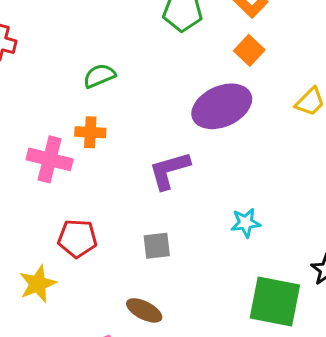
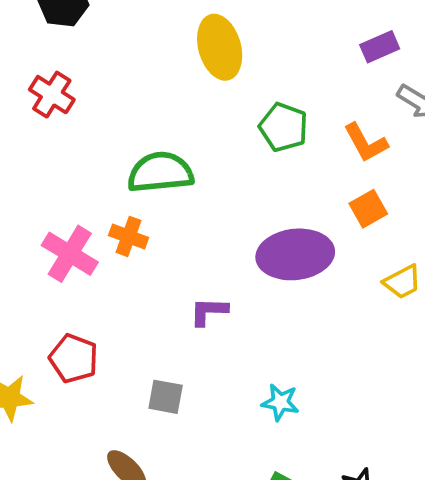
orange square: (249, 50) -> (368, 209), moved
green semicircle: (99, 76) -> (160, 172), size x1.6
purple L-shape: (169, 170) -> (209, 311), size x0.7

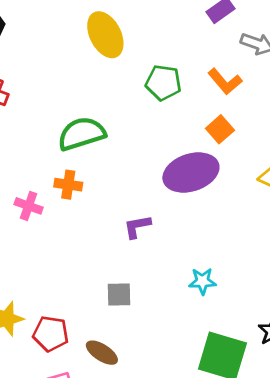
orange square: (368, 209) -> (220, 129), moved
pink cross: (70, 254) -> (29, 206), size x0.7
red pentagon: (74, 358) -> (51, 334), moved

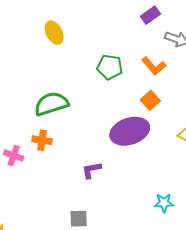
yellow ellipse: (105, 35) -> (54, 33), moved, size x0.7
cyan star: (202, 281) -> (164, 203), moved

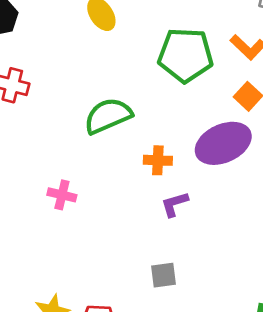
green pentagon: (110, 67) -> (185, 55), size x1.5
orange cross: (42, 140) -> (158, 160), moved

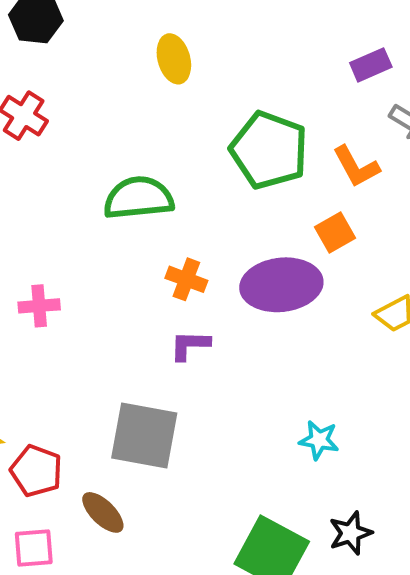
pink cross: (62, 195) -> (39, 306), moved, turned -36
gray square: (163, 275) -> (144, 436), size x1.8

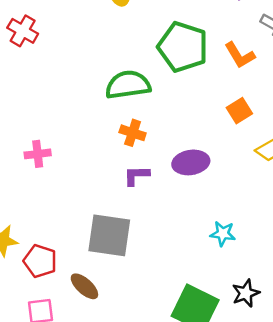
green semicircle: (139, 198) -> (128, 85), moved
orange square: (335, 232) -> (239, 111), moved
purple ellipse: (281, 285) -> (191, 162), moved, size x0.7

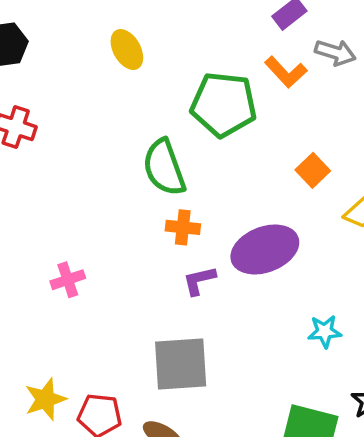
orange L-shape: (240, 55) -> (286, 72), moved
green semicircle: (128, 85) -> (164, 168), turned -90
purple ellipse: (191, 162) -> (265, 249), size x1.4

